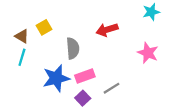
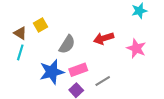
red arrow: (107, 30) -> (104, 38), moved
gray semicircle: (73, 48) -> (67, 44), turned 36

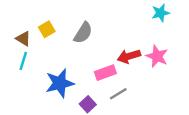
red arrow: (104, 38) -> (129, 56), moved
gray semicircle: (67, 44) -> (83, 33), moved
pink rectangle: (78, 70) -> (105, 73), moved

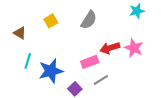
yellow square: (47, 29) -> (51, 21), moved
gray semicircle: (83, 33) -> (89, 20), moved
cyan line: (23, 61) -> (28, 61), moved

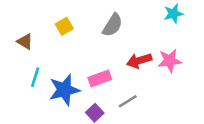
pink star: (134, 48) -> (170, 61), turned -30
pink rectangle: (90, 62) -> (100, 78), moved

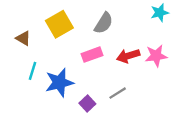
yellow square: (64, 26) -> (59, 24), size x1.6
pink rectangle: (100, 78) -> (92, 55), moved

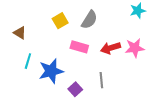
yellow square: (59, 24) -> (60, 21), moved, size x0.7
pink rectangle: (92, 55) -> (79, 47), turned 36
gray line: (118, 93) -> (101, 80), turned -63

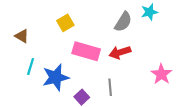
gray semicircle: (89, 20) -> (123, 22), moved
pink rectangle: (79, 47) -> (86, 51), size x1.4
pink star: (135, 48) -> (161, 74), moved, turned -30

